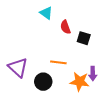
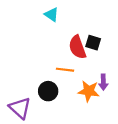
red semicircle: (65, 27) -> (77, 47), moved, size x1.5
purple triangle: (18, 67) -> (20, 108), moved

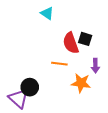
purple arrow: (103, 82) -> (95, 66), moved
black circle: (48, 91) -> (30, 87), moved

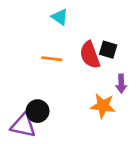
orange line: (59, 64) -> (52, 59), moved
purple triangle: (18, 98) -> (23, 125), turned -30

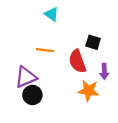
red semicircle: (90, 55) -> (77, 61), moved
purple triangle: (23, 125) -> (26, 77), moved, turned -35

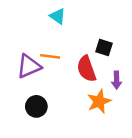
purple triangle: (26, 77) -> (29, 66), moved
orange star: (89, 91) -> (99, 101), turned -30

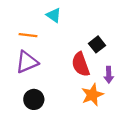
black square: (104, 48) -> (97, 44), turned 35
orange line: (50, 56) -> (28, 35), moved

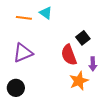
orange line: (28, 35) -> (24, 18), moved
black circle: (34, 99) -> (16, 88), moved

